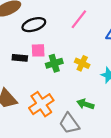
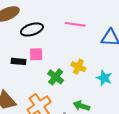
pink line: (79, 19) -> (75, 24), turned 60
green cross: (54, 63) -> (56, 77), moved, turned -35

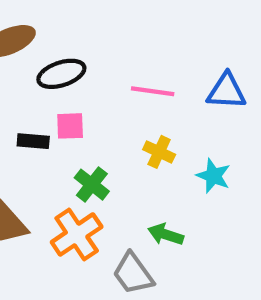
pink line: (75, 24) -> (153, 91), moved
green cross: (56, 77) -> (92, 185), moved

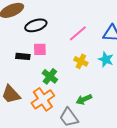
pink line: (153, 91) -> (78, 33), turned -48
cyan star: (213, 176) -> (106, 59), moved
green arrow: (166, 234) -> (84, 99), turned -42

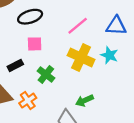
black rectangle: (23, 56) -> (15, 65), moved, turned -32
yellow cross: (81, 61) -> (81, 57), size x1.6
orange cross: (43, 99) -> (28, 101), moved, size x0.7

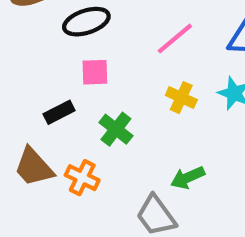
yellow cross: (81, 57) -> (181, 98), size x0.6
orange cross: (28, 101) -> (82, 178), turned -30

